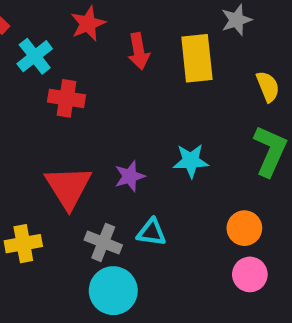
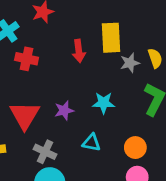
gray star: (237, 20) -> (130, 63), moved
red arrow: (139, 51) -> (79, 51), moved
cyan triangle: (151, 232) -> (91, 143), moved

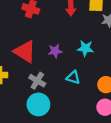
red triangle: (25, 115) -> (25, 52), turned -35

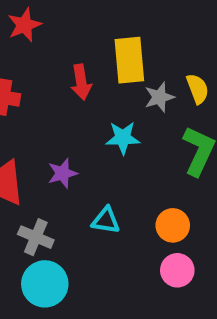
cyan star: (85, 48) -> (123, 138), moved

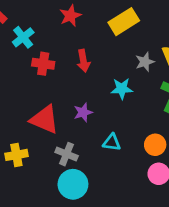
red star: (24, 25) -> (70, 16), moved
yellow rectangle: (129, 60) -> (124, 22), moved, turned 64
red arrow: (81, 82) -> (83, 61), moved

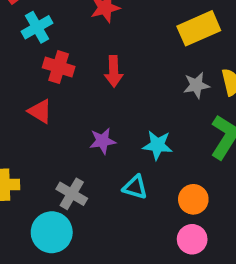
yellow rectangle: (124, 22) -> (199, 28), moved
cyan star: (122, 89) -> (157, 145), moved
red triangle: (45, 119) -> (40, 111), moved, size x0.6
cyan circle: (73, 184) -> (52, 232), moved

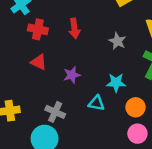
gray star: (196, 85) -> (117, 41), moved, turned -30
red triangle: (40, 111) -> (39, 62), moved
cyan star: (157, 145) -> (116, 83), moved

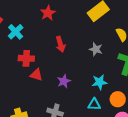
red cross: (38, 29) -> (26, 58), moved
cyan triangle: (96, 103) -> (94, 104), moved

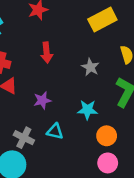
cyan triangle: (94, 104) -> (55, 131), moved

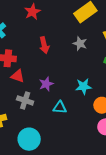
gray star: (90, 67) -> (80, 44), moved
gray cross: (24, 138) -> (25, 100), moved

